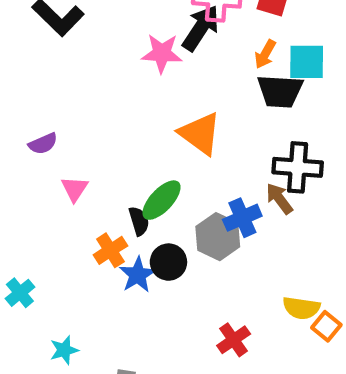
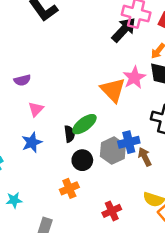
pink star: (162, 53) -> (134, 78), moved, turned 30
brown arrow: (279, 199) -> (145, 157), moved
orange cross: (110, 250) -> (69, 188), moved
blue star: (138, 275) -> (32, 142), moved

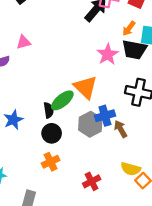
orange triangle: (113, 90) -> (86, 87), moved
pink triangle: (36, 109) -> (24, 42), moved, turned 35
black circle: (82, 160) -> (52, 133), moved

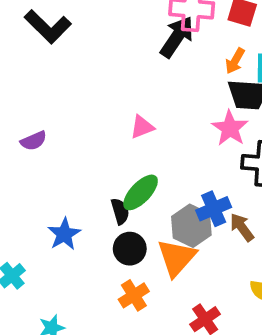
pink triangle: (24, 42) -> (142, 127), moved
pink star: (108, 54) -> (230, 128), moved
orange triangle: (86, 87) -> (177, 258), moved, turned 35

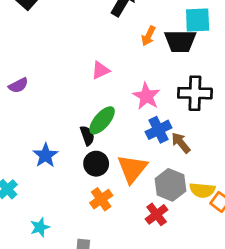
orange arrow: (235, 61) -> (148, 36), moved
pink star: (230, 128) -> (146, 96), moved
gray hexagon: (191, 226) -> (170, 185), moved

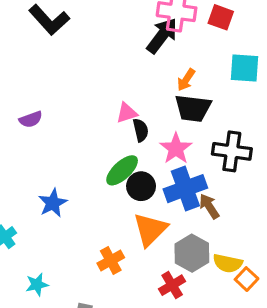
black trapezoid: (180, 41) -> (193, 108), moved
blue cross: (159, 130) -> (185, 189), size x1.4
black semicircle: (87, 136) -> (141, 130), moved
black circle: (96, 164) -> (141, 186), moved

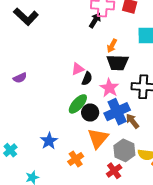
black arrow: (162, 36) -> (95, 20), size x0.7
black semicircle: (141, 130) -> (87, 79), turned 40
blue star: (53, 203) -> (49, 141), moved

